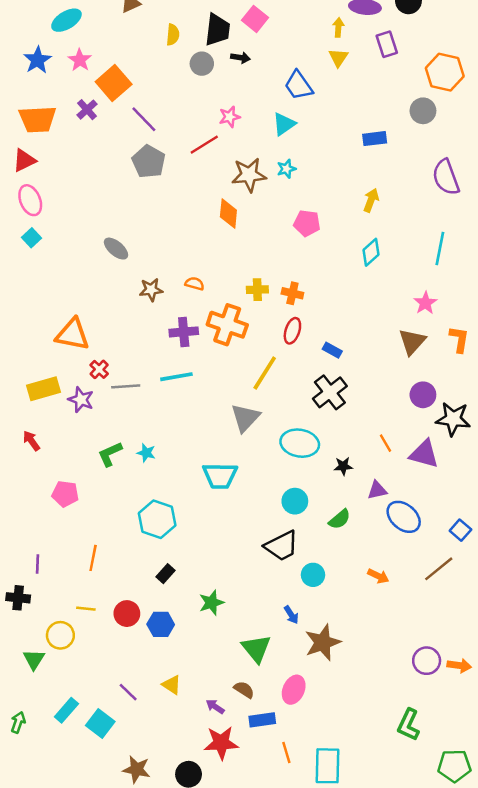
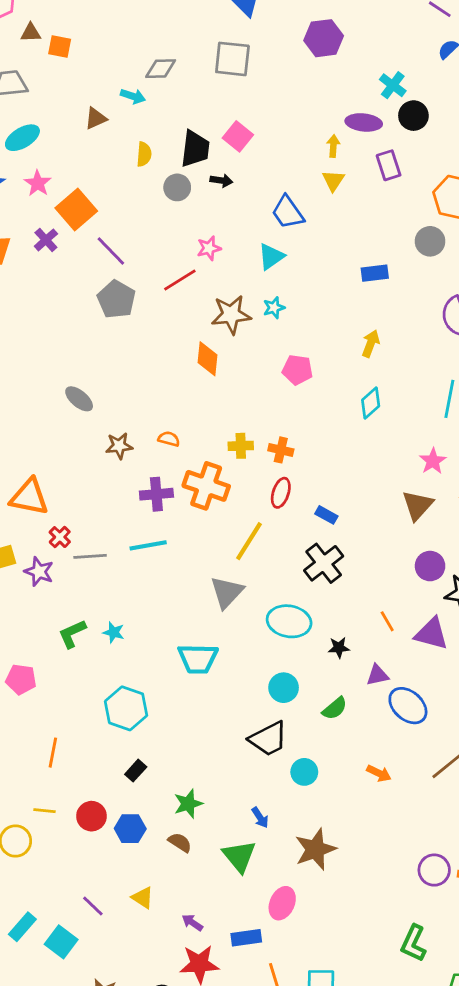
blue arrow: (291, 615) -> (260, 818), moved
brown semicircle: (244, 690) -> (180, 842), moved

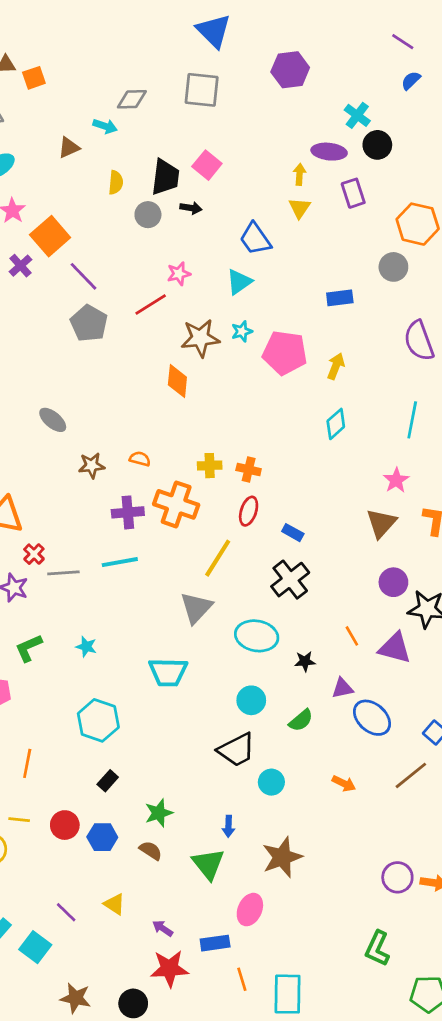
orange square: (60, 46) -> (34, 78), turned -30
pink pentagon: (297, 370) -> (285, 353), moved, size x1.5
green L-shape: (72, 634) -> (29, 648), moved
blue arrow: (260, 818) -> (228, 826), turned 35

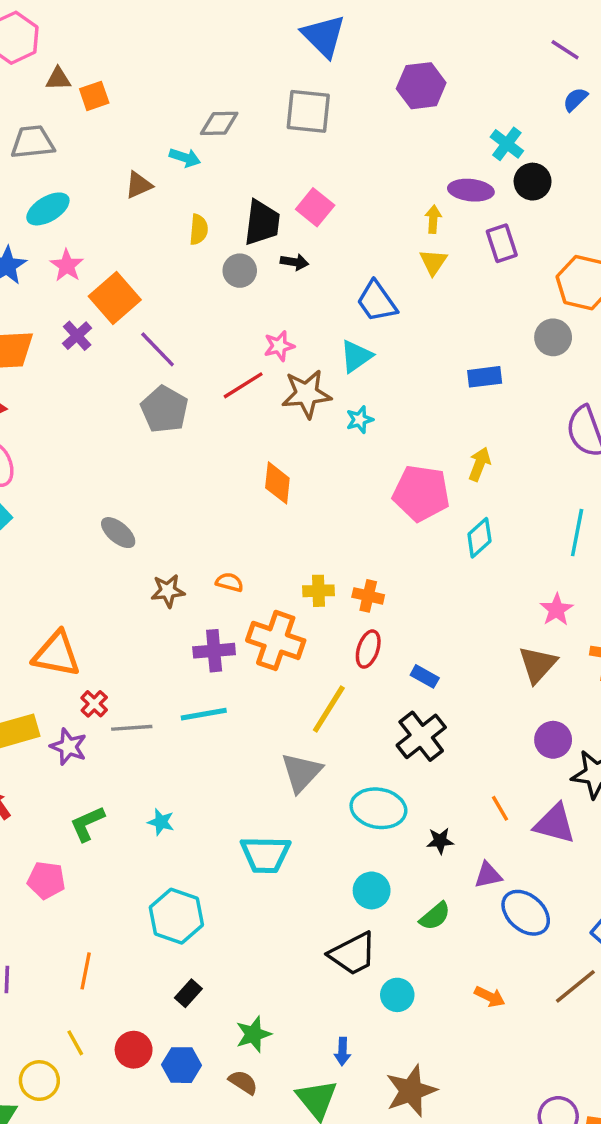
brown star: (200, 338) -> (307, 394), moved
pink pentagon: (285, 353) -> (421, 493), moved
yellow line: (19, 820) -> (75, 1043), turned 55

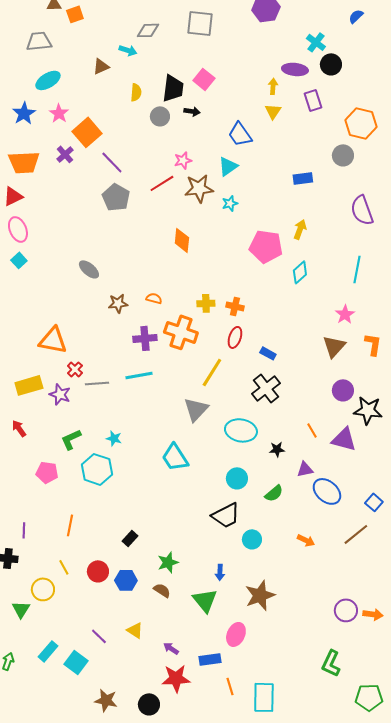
cyan trapezoid: (265, 854) -> (175, 457), turned 56
cyan hexagon: (176, 916) -> (97, 469), moved

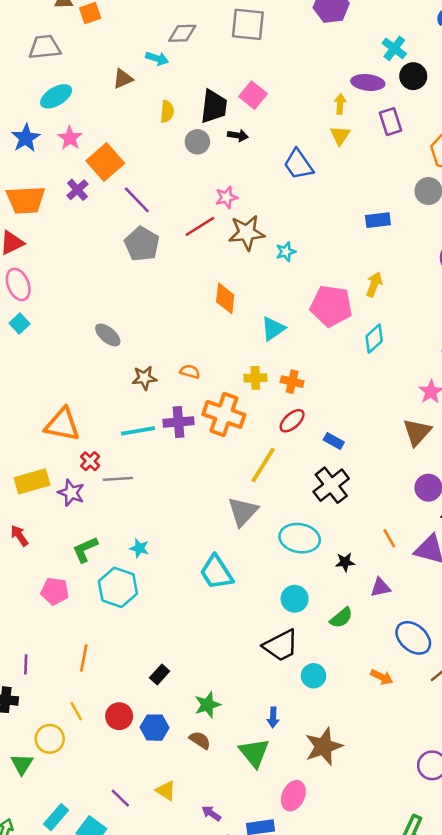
cyan triangle: (228, 166) -> (273, 329), moved
red ellipse: (235, 337) -> (292, 421), turned 30
cyan line: (139, 375) -> (138, 431), moved
blue ellipse: (327, 491) -> (413, 638), moved

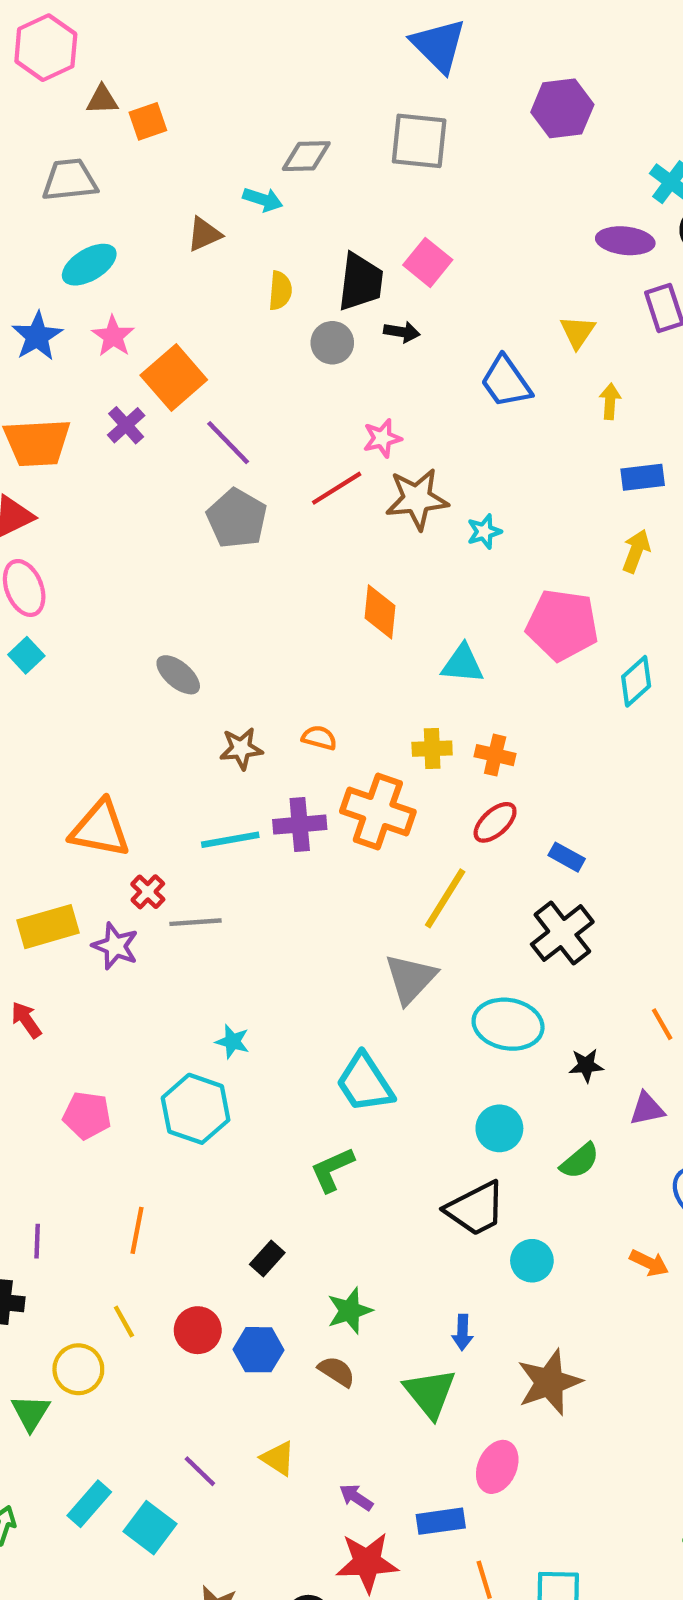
yellow arrow: (340, 104) -> (610, 401), moved
yellow arrow: (374, 284) -> (636, 551), moved
cyan triangle: (273, 329) -> (462, 664), turned 40
green L-shape: (85, 550) -> (332, 1170), moved

